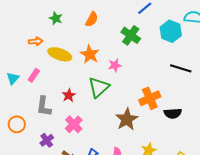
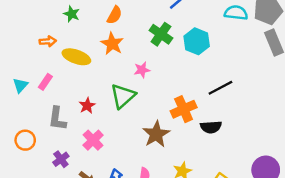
cyan hexagon: (171, 31) -> (197, 41), moved
orange star: (90, 54) -> (112, 44), moved
black line: (181, 68) -> (220, 88), moved, turned -45

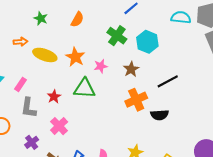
orange star: (112, 44) -> (75, 57), moved
pink rectangle: (45, 82) -> (20, 84), moved
green triangle: (123, 96) -> (84, 88), turned 45
brown star: (156, 134) -> (131, 69), moved, size x0.7

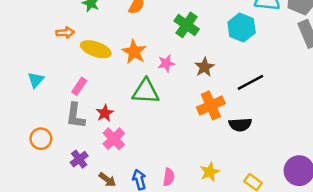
cyan hexagon: (147, 42) -> (242, 27), moved
pink rectangle: (20, 84) -> (79, 86), moved
red star: (54, 97) -> (105, 113), moved

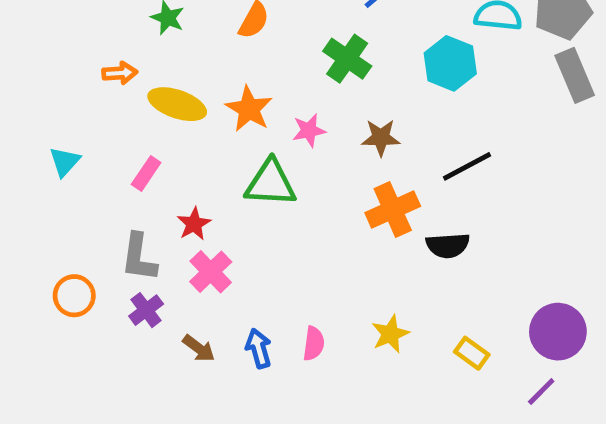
brown star: (204, 67) -> (381, 138), turned 30
gray L-shape: (75, 116) -> (139, 257), moved
orange circle: (41, 139) -> (74, 296), moved

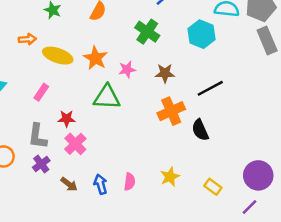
red star: (194, 224) -> (67, 119), turned 30
black semicircle: (448, 245) -> (200, 130), turned 70

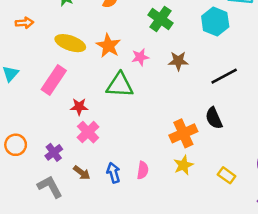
orange arrow: (27, 39) -> (25, 23), moved
pink rectangle: (41, 92) -> (54, 80), size x1.6
orange cross: (171, 111) -> (183, 133), moved
gray L-shape: (38, 136) -> (50, 187), moved, turned 144

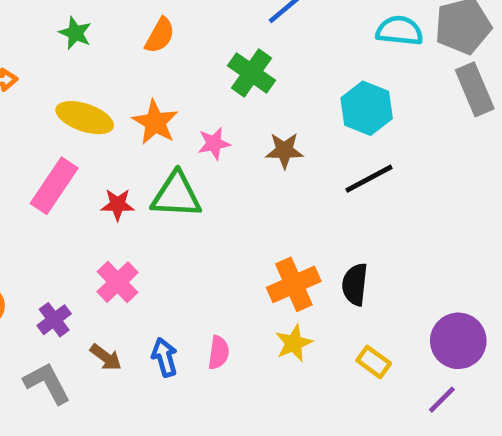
cyan hexagon: (215, 22) -> (367, 108), moved
red star: (79, 107) -> (118, 205), moved
black semicircle: (214, 118) -> (355, 284), moved, turned 30

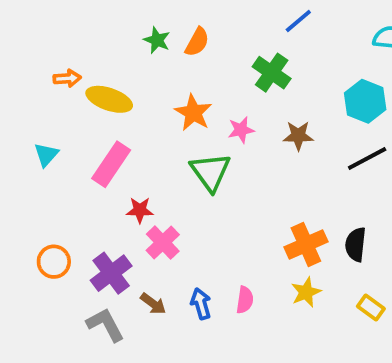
green star: (75, 33) -> (157, 40), moved
yellow ellipse: (85, 118) -> (109, 99), moved
green triangle: (176, 195) -> (210, 172), turned 51
red star: (118, 205) -> (140, 210), moved
purple cross: (54, 320) -> (111, 273), size x1.5

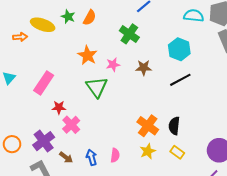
yellow ellipse: (109, 99) -> (43, 25), moved
orange cross: (306, 244) -> (148, 126), turned -30
orange circle: (54, 262) -> (12, 144), moved
yellow rectangle: (371, 308) -> (177, 152), moved

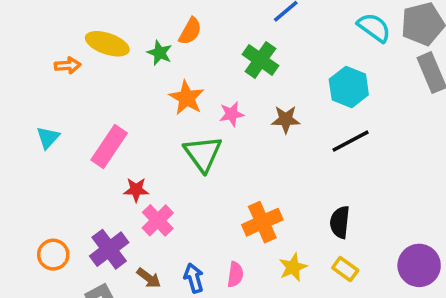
cyan semicircle: (194, 16) -> (374, 28), turned 30
green star: (68, 17) -> (160, 53), moved
orange cross: (148, 126) -> (262, 222), moved, turned 30

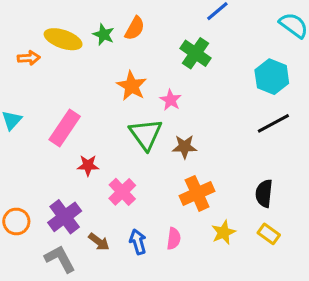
green star: (160, 53) -> (104, 35), moved
pink star: (232, 114) -> (171, 100), turned -30
brown star: (286, 119) -> (185, 147), moved
pink cross: (158, 220) -> (122, 192), moved

